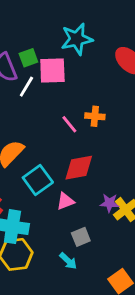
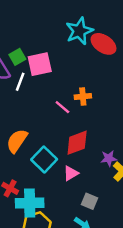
cyan star: (77, 39) -> (79, 31), moved
purple star: (109, 203) -> (109, 158), moved
gray square: (81, 237) -> (89, 201), turned -35

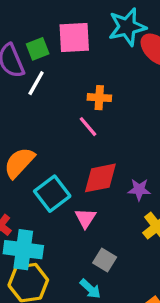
pink square: (40, 64) -> (74, 37), moved
orange cross: (83, 97) -> (99, 98), moved
purple star: (109, 158) -> (139, 190), moved
pink triangle: (71, 173) -> (85, 218), turned -35

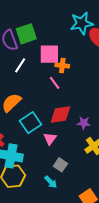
pink square: (74, 37) -> (49, 54), moved
green square: (38, 49) -> (26, 34), size x1.5
white line: (36, 83) -> (20, 65), moved

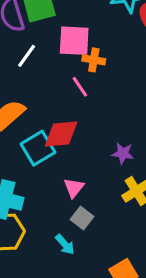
red diamond: (60, 115) -> (61, 134), moved
pink triangle: (50, 139) -> (74, 188), moved

